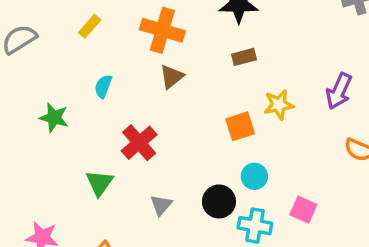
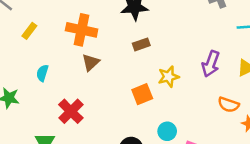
cyan circle: (254, 176) -> (167, 131), moved

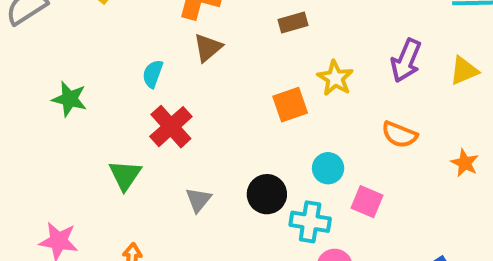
cyan semicircle: (42, 73) -> (153, 74), moved
yellow star: (169, 77) -> (335, 78), turned -30
orange semicircle: (228, 105) -> (399, 135), moved

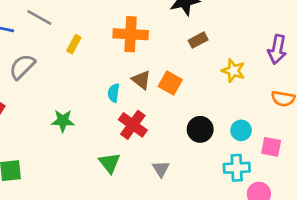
brown triangle: (208, 48) -> (141, 80), moved, turned -30
orange square: (290, 105) -> (170, 83), moved, turned -30
black circle: (267, 194) -> (200, 129), moved

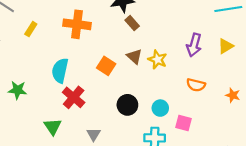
brown rectangle: (198, 40) -> (132, 23), moved, turned 72
brown triangle: (141, 80) -> (134, 56), moved
cyan semicircle: (114, 93) -> (60, 71), size x1.6

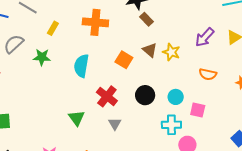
purple arrow: (194, 45) -> (205, 37), turned 30
green star: (17, 90) -> (42, 57), moved
red cross: (74, 97) -> (107, 96), moved

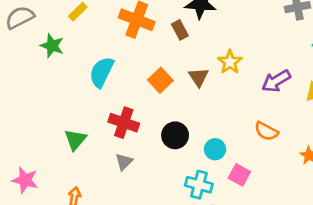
brown rectangle: (147, 19) -> (180, 30), moved
yellow star: (171, 52) -> (230, 62), moved
red cross: (107, 96) -> (124, 123), turned -35

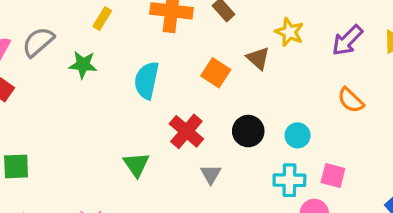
red cross: (124, 123) -> (186, 131), turned 36
orange semicircle: (266, 131) -> (351, 100), turned 30
gray triangle: (124, 162) -> (211, 174), moved
pink square: (239, 175) -> (333, 175), moved

